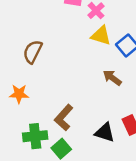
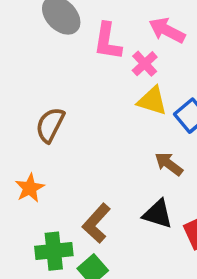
orange star: (19, 94) -> (30, 188), turned -30
black triangle: (105, 132) -> (158, 214), moved

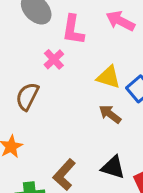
pink cross: (145, 64) -> (54, 59), moved
brown arrow: (169, 164) -> (110, 114), moved

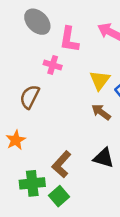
pink cross: (54, 59) -> (53, 65), turned -30
yellow triangle: (109, 77) -> (100, 80), turned 50

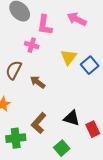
brown arrow: (101, 112) -> (38, 82), moved
green square: (59, 196) -> (62, 148), moved

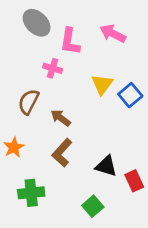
brown L-shape: (39, 123) -> (62, 153), moved

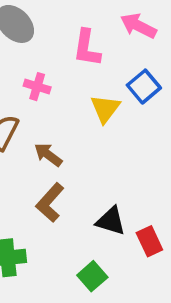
pink arrow: (113, 33) -> (138, 26), moved
pink L-shape: (70, 42) -> (87, 48), moved
blue square: (130, 95) -> (144, 87), moved

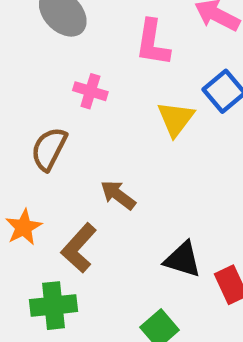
brown arrow: (48, 155) -> (118, 195), moved
brown L-shape: (50, 203) -> (79, 248), moved

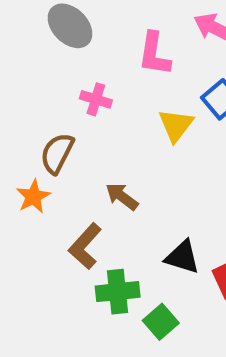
orange star: (24, 227) -> (33, 197), moved
green cross: (54, 306) -> (118, 292), moved

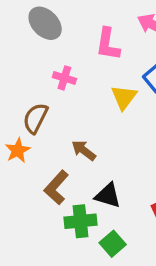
black triangle: (182, 257) -> (108, 195), moved

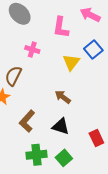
brown arrow: (84, 150) -> (63, 97), moved
green cross: (80, 221) -> (37, 155), moved

